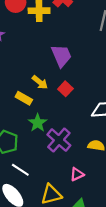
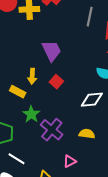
yellow arrow: (40, 82) -> (32, 76), turned 56

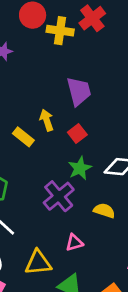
yellow arrow: (32, 76) -> (47, 120), turned 147
green star: (31, 114) -> (80, 168), moved

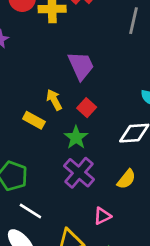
green star: (80, 168) -> (76, 138), moved
yellow semicircle: (104, 211) -> (126, 179), turned 120

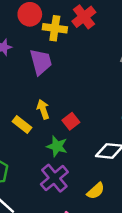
purple trapezoid: (81, 66) -> (41, 62), moved
green star: (76, 138) -> (57, 146), turned -30

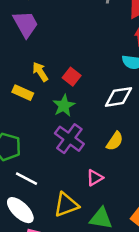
green star: (57, 146) -> (64, 106), turned -30

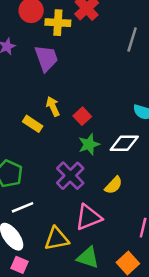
green star: (64, 106) -> (89, 144), moved
pink triangle: (95, 178) -> (88, 217), size x1.6
white line: (27, 179) -> (23, 207), turned -60

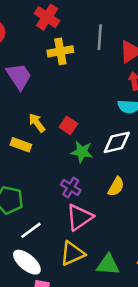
yellow cross: (58, 23) -> (60, 51), moved
green star: (89, 144) -> (82, 152), turned -30
purple cross: (70, 176) -> (71, 187), size x0.7
pink triangle: (88, 217) -> (79, 217), moved

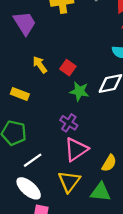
yellow rectangle: (21, 145) -> (20, 94), moved
yellow semicircle: (116, 187) -> (109, 163), moved
yellow triangle: (72, 253) -> (69, 181), turned -30

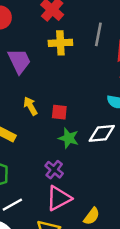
red square: (68, 68) -> (59, 112), turned -35

